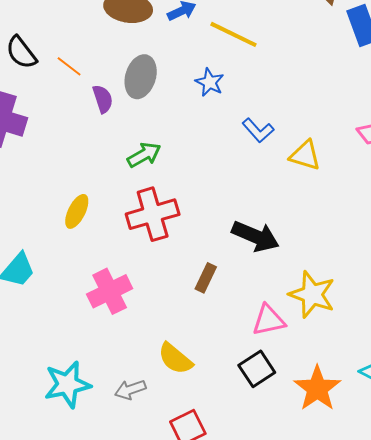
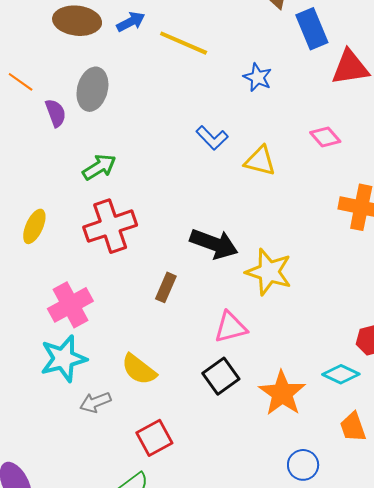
blue star: (210, 82) -> (258, 77), moved
yellow star: (312, 294) -> (269, 272), moved
cyan star: (67, 384) -> (63, 359), moved

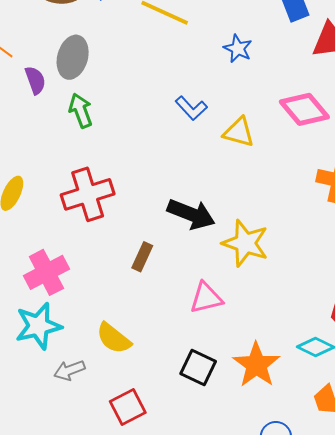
pink diamond: (325, 137) -> (304, 109), size x1.6
green arrow: (99, 167) -> (81, 111), moved, turned -80
black square: (221, 376) -> (198, 367), moved, turned -30

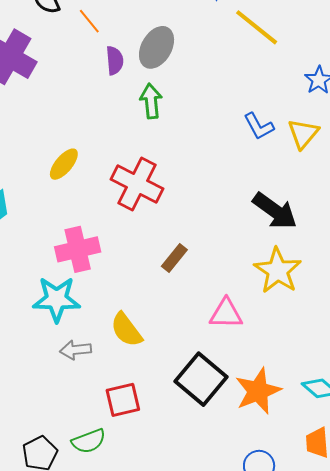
yellow triangle: (239, 132) -> (303, 134), moved, turned 40
red cross: (88, 194) -> (137, 184), turned 30
black arrow: (191, 214) -> (275, 211), moved
black square: (198, 367) -> (201, 379), size x1.4

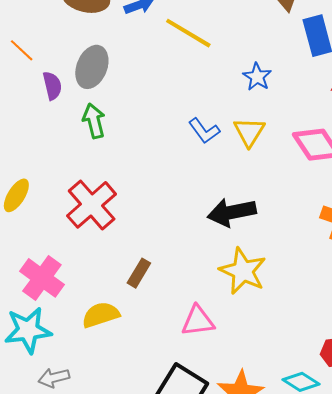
red cross: (137, 184) -> (92, 205), turned 30
black arrow: (275, 211) -> (232, 212), turned 141
pink cross: (78, 249) -> (42, 278), turned -33
yellow semicircle: (126, 330) -> (101, 315), moved, turned 117

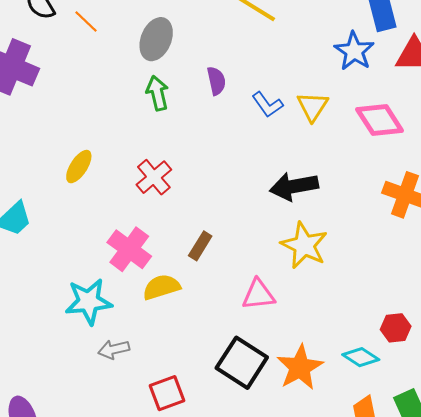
blue star: (257, 77) -> (354, 51), moved, size x1.4
purple semicircle: (52, 86) -> (216, 81), moved
red cross: (92, 205) -> (154, 177), size x0.7
pink cross: (42, 278) -> (129, 249), moved

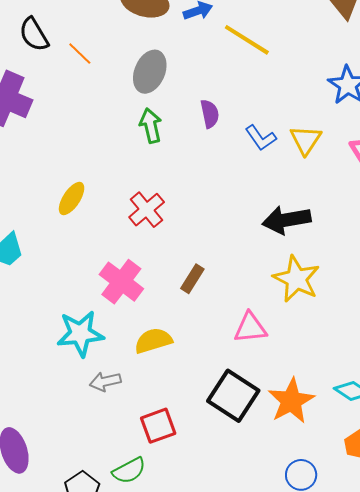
yellow semicircle: (161, 287) -> (153, 341), moved

